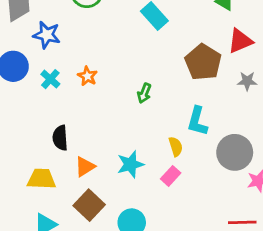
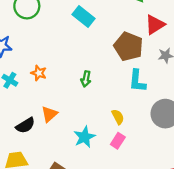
cyan L-shape: (197, 121) -> (137, 81), moved
black semicircle: (60, 138) -> (25, 125), turned -108
orange triangle: (85, 167) -> (49, 114), moved

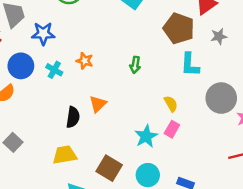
black semicircle: (25, 125) -> (73, 117), turned -48
cyan star: (84, 137) -> (146, 136), moved

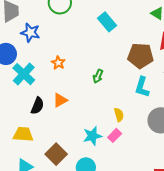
brown pentagon: (179, 28) -> (140, 56), turned -30
cyan cross: (54, 70) -> (24, 74), moved, size x1.6

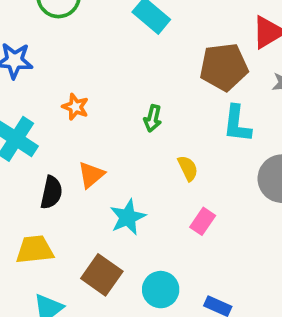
yellow semicircle: (119, 115) -> (188, 168), moved
cyan star: (92, 136) -> (128, 217), moved

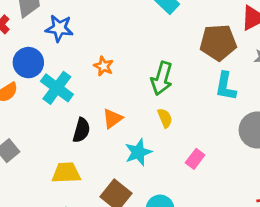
green arrow: (153, 118) -> (162, 78), size x1.6
yellow semicircle: (188, 168) -> (165, 118), moved

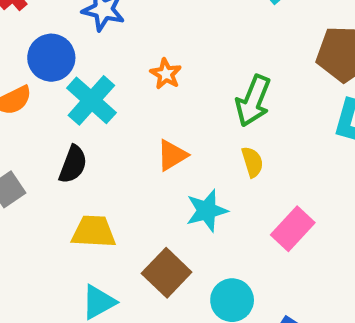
black semicircle: (81, 130) -> (73, 164), moved
pink rectangle: (195, 159) -> (293, 229), size x1.4

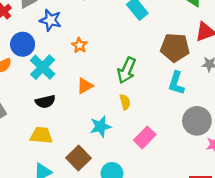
orange star: (166, 74) -> (79, 45), moved
orange triangle: (172, 155) -> (85, 86), moved
black semicircle: (73, 164) -> (45, 102), moved, turned 54

